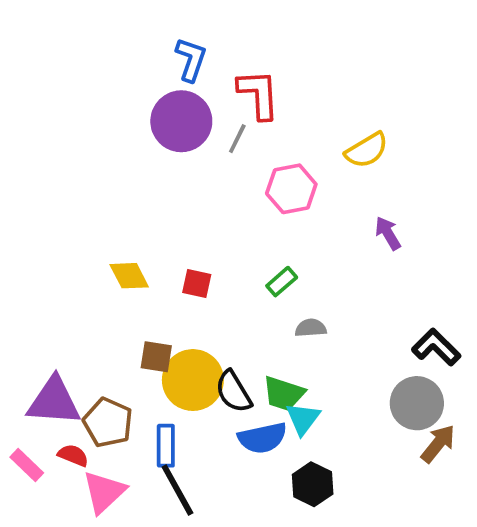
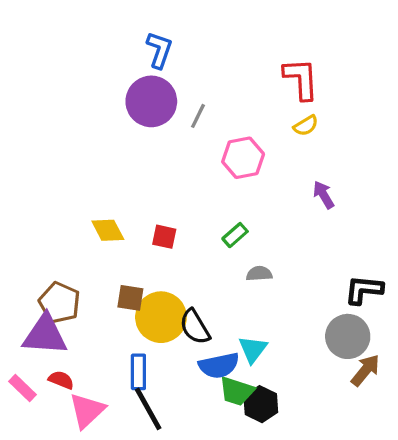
red L-shape: (259, 94) -> (301, 79), moved
yellow semicircle: (367, 150) -> (306, 126), size x0.7
black L-shape: (436, 347) -> (364, 290), turned -39
green trapezoid: (284, 394) -> (237, 391), moved
brown pentagon: (108, 422) -> (60, 303), moved

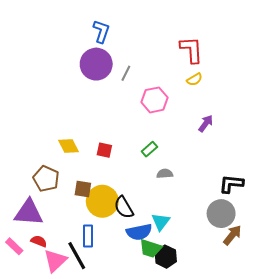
purple arrow: (324, 195) -> (206, 123), turned 66
brown pentagon: (60, 303) -> (46, 179), moved
black line: (148, 409) -> (77, 256), moved

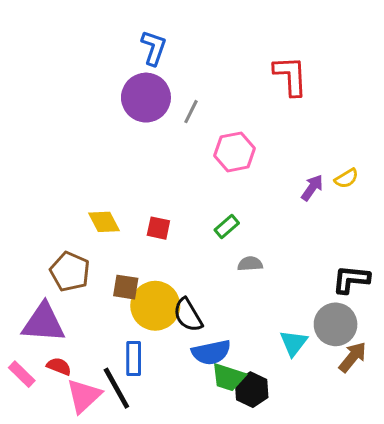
yellow semicircle: (194, 79) -> (346, 178), moved
cyan triangle: (161, 222) -> (294, 343), moved

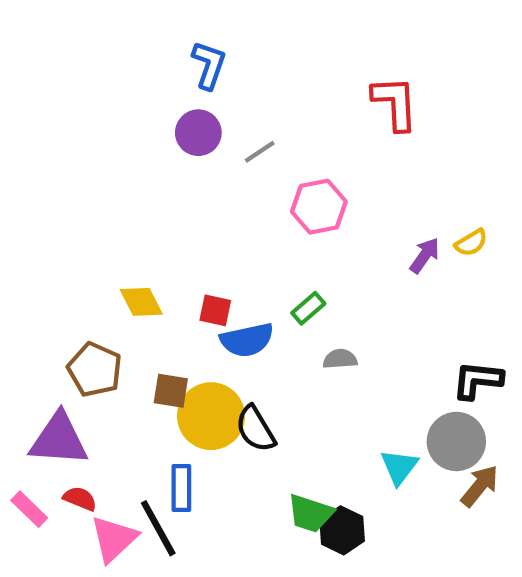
purple circle: (146, 98) -> (198, 133), size x0.7
gray line: (191, 112) -> (260, 152), turned 30
blue semicircle: (211, 352) -> (247, 340), moved

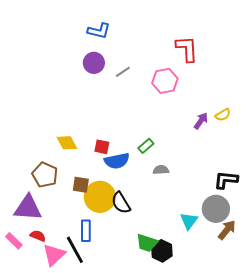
blue L-shape: (209, 65) -> (99, 31), turned 85
pink hexagon: (319, 207) -> (165, 81), moved

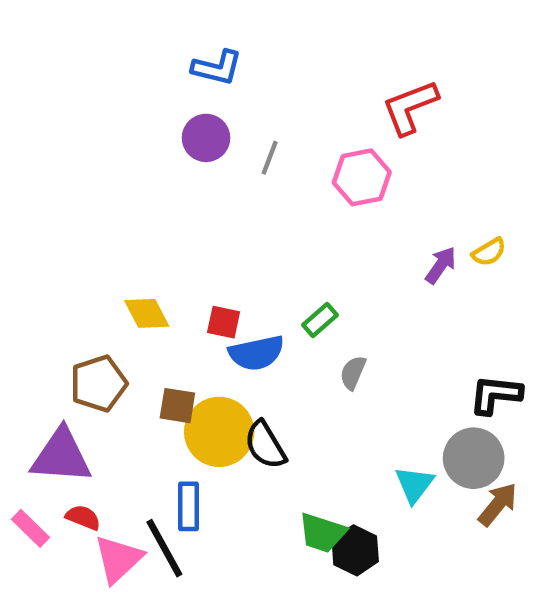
red L-shape: (187, 49) -> (410, 107), turned -108
gray line: (123, 72) -> (270, 158), turned -35
gray semicircle: (161, 170) -> (353, 373), turned -63
brown pentagon: (45, 175) -> (99, 384), turned 30

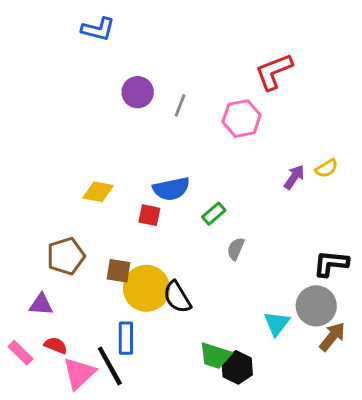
blue L-shape: (217, 68) -> (98, 29), moved
yellow diamond: (147, 313) -> (98, 192), moved, turned -52
blue semicircle: (256, 353) -> (171, 189), moved
purple triangle: (61, 456) -> (41, 304), size x0.6

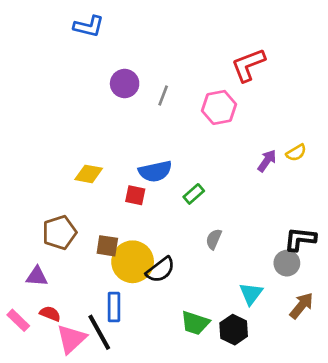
gray semicircle: (236, 249) -> (214, 239), moved
black semicircle: (177, 297) -> (161, 270), turned -96
gray circle: (316, 306) -> (287, 263), moved, size x0.7
black hexagon: (237, 367) -> (234, 330), moved

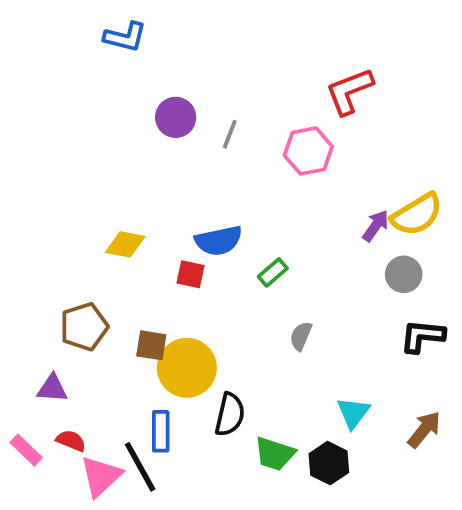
yellow semicircle: (296, 153) -> (417, 215), size x1.8
gray circle: (287, 263) -> (404, 274), moved
black semicircle: (161, 270) -> (230, 415), moved, turned -40

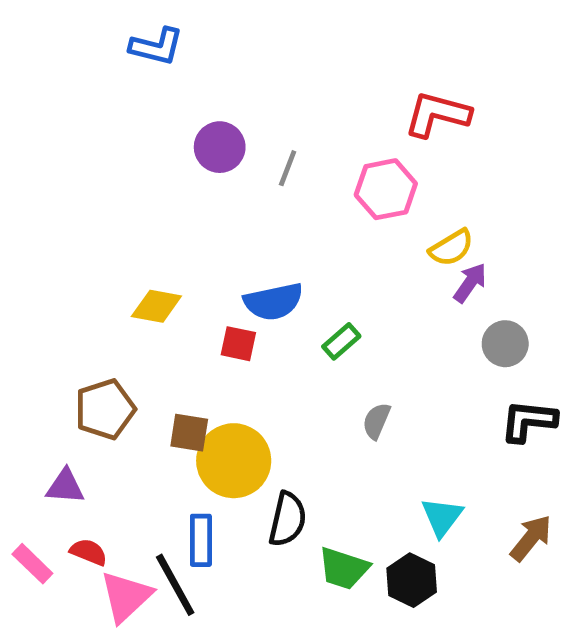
red L-shape: (349, 91) -> (437, 114), turned 36
yellow semicircle: (417, 215) -> (451, 248), moved, size x0.7

